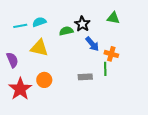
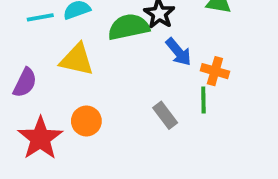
green semicircle: (66, 31) -> (129, 27), size x1.5
purple semicircle: (12, 60) -> (25, 83), turned 49
gray rectangle: (85, 77) -> (165, 115), turned 56

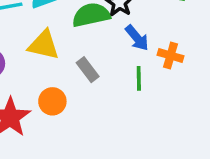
green line: (203, 100) -> (139, 78), moved
gray rectangle: (165, 115) -> (88, 70), moved

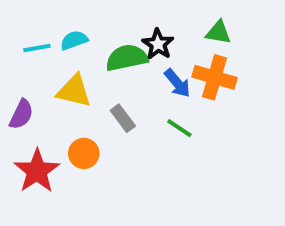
orange cross: (171, 56) -> (215, 77), moved, size x1.5
green line: (139, 78) -> (179, 128), turned -55

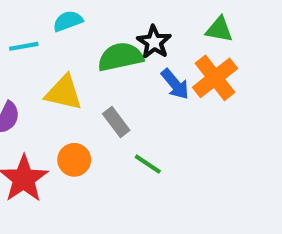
cyan semicircle: (74, 40) -> (68, 21), moved
orange cross: (215, 77) -> (215, 78), turned 36
green line: (179, 128) -> (148, 164), moved

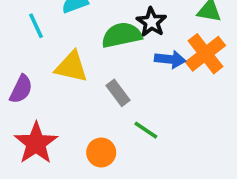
cyan line: (24, 46) -> (36, 26), turned 75
blue arrow: (175, 84) -> (170, 59), turned -44
orange circle: (74, 160) -> (101, 152), moved

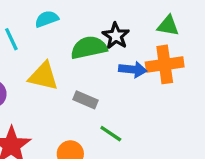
orange cross: (206, 54) -> (165, 64), turned 30
gray rectangle: (118, 93) -> (85, 100), turned -30

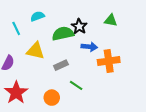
orange cross: (165, 64) -> (109, 61), moved
gray rectangle: (85, 100) -> (61, 65), turned -48

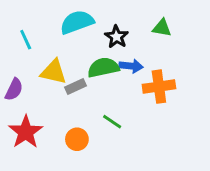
cyan semicircle: (38, 16) -> (77, 22), moved, size x1.6
green semicircle: (63, 34) -> (103, 67), moved
gray rectangle: (61, 65) -> (75, 87), moved

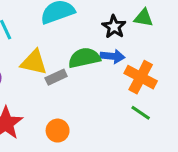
black star: (116, 37) -> (114, 27), moved
orange cross: (159, 87) -> (141, 77), turned 36
green line: (112, 122) -> (141, 113), moved

